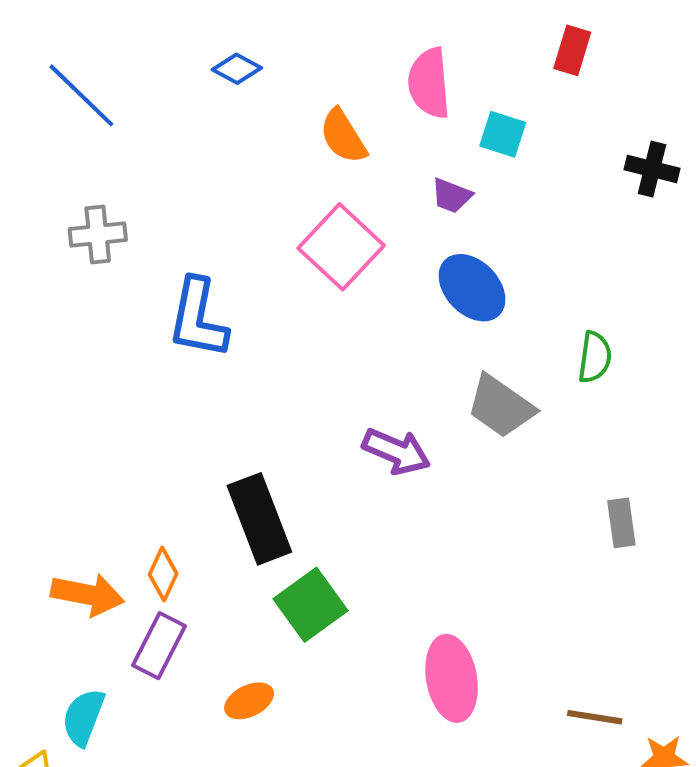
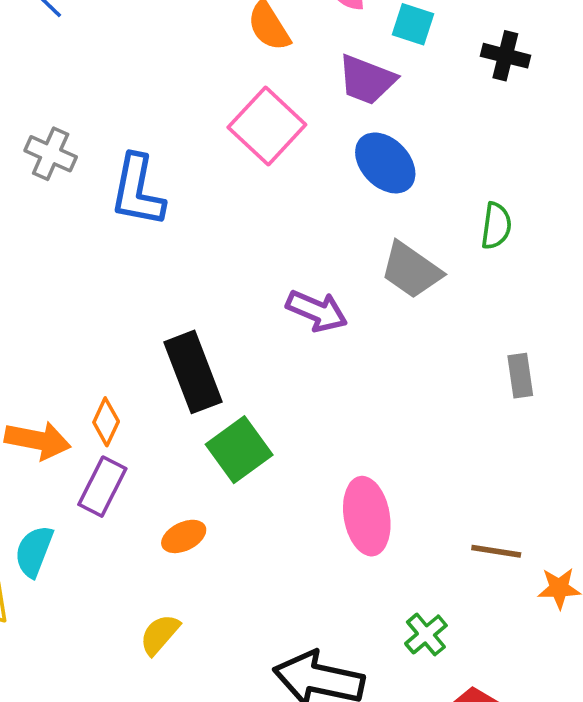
black cross: (652, 169) -> (505, 56), moved
purple trapezoid: (452, 196) -> (367, 80), size x1.6
gray cross: (98, 234) -> (51, 154), moved, turned 30

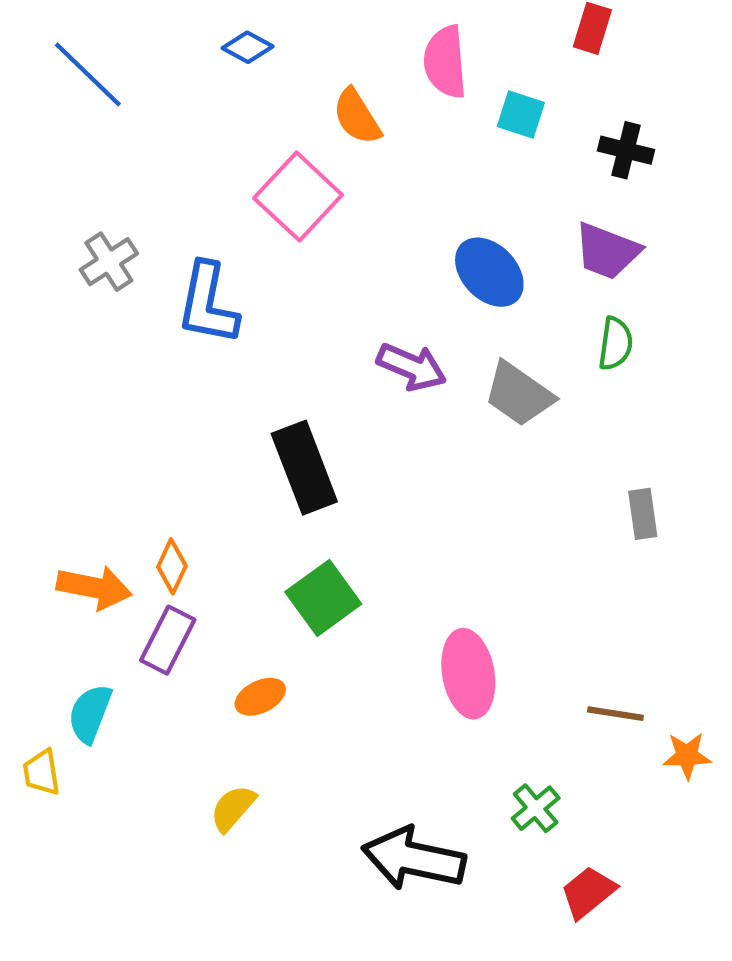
purple trapezoid: (367, 80) -> (607, 251), moved
pink square: (267, 126) -> (298, 196), moved
gray cross: (51, 154) -> (109, 262), turned 33
purple arrow: (317, 311) -> (412, 367), moved
black rectangle: (193, 372) -> (304, 468), moved

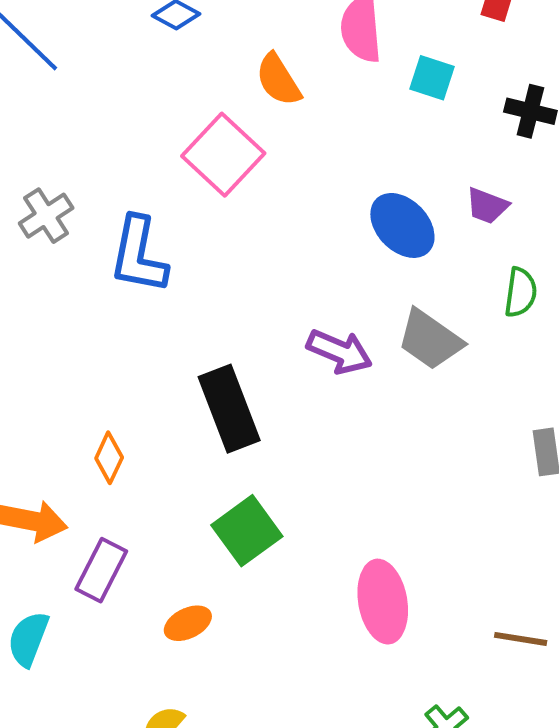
purple trapezoid: (607, 251) -> (487, 206), moved, size x0.7
purple arrow: (412, 367) -> (339, 351), moved
orange diamond: (172, 566) -> (109, 458), moved

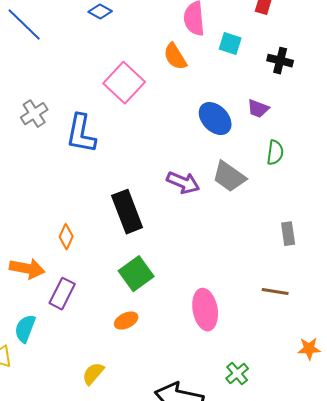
orange semicircle: (278, 80) -> (175, 57), moved
orange ellipse: (188, 623) -> (126, 321), moved
brown line: (521, 639) -> (275, 292), moved

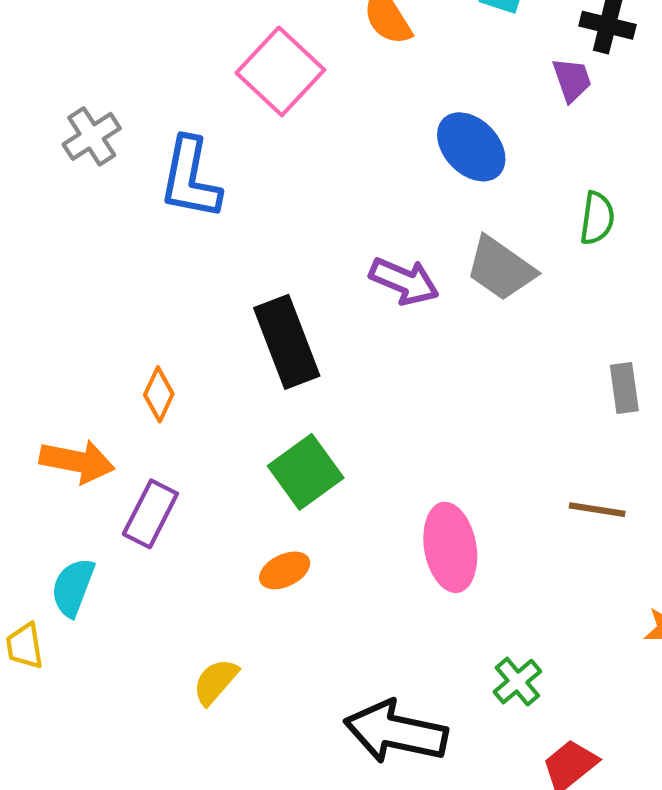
purple trapezoid: (258, 109) -> (572, 80), moved, turned -130

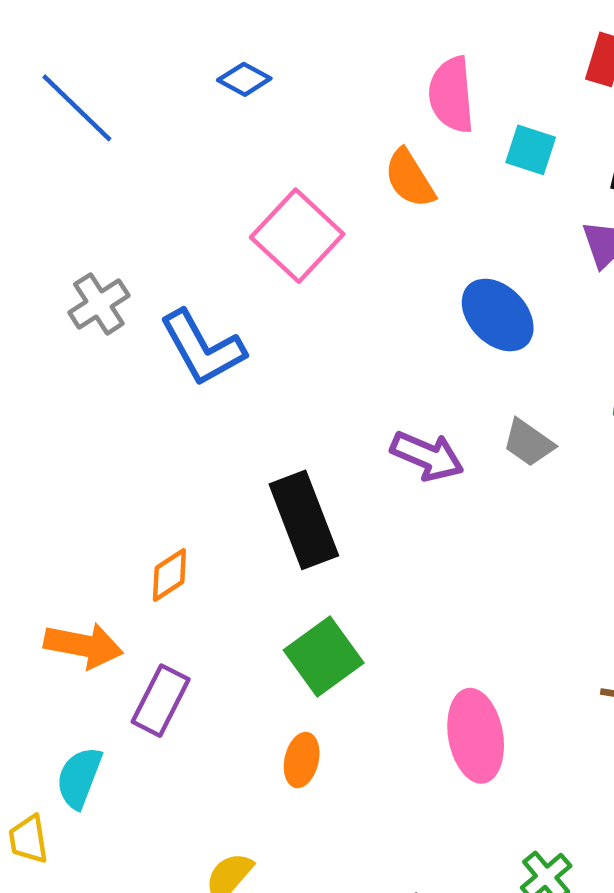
blue L-shape: (190, 178) -> (202, 348), turned -40
gray trapezoid: (501, 268) -> (529, 443), size x0.7
orange diamond: (159, 394) -> (169, 575), turned 32
orange ellipse: (285, 570) -> (302, 760), turned -51

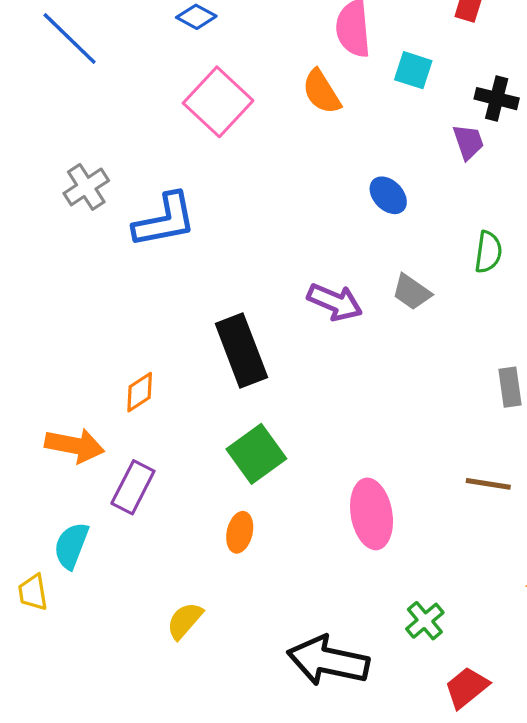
pink square: (297, 236) -> (218, 102), moved
blue ellipse: (498, 315) -> (388, 195), size x0.7
blue L-shape: (202, 348) -> (165, 220), turned -72

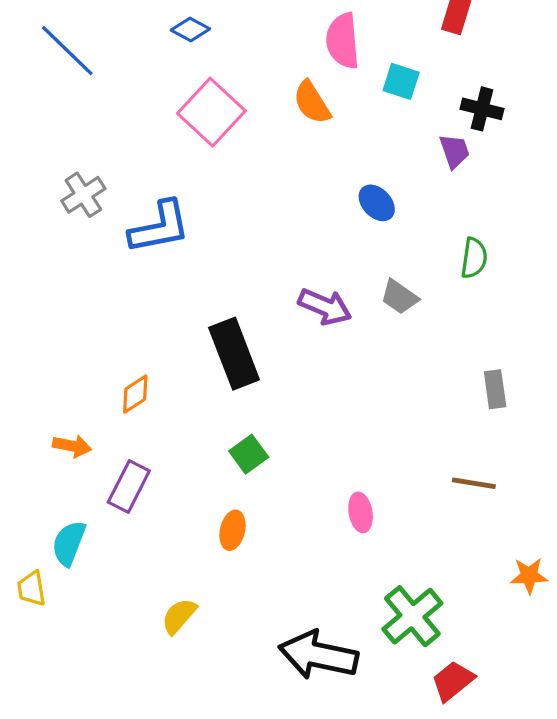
orange arrow: (75, 446) -> (72, 446), size x0.7
green square: (256, 454) -> (249, 454), size x0.7
pink ellipse: (372, 514) -> (361, 512), size x0.6
green cross: (425, 621) -> (412, 616), size x1.6

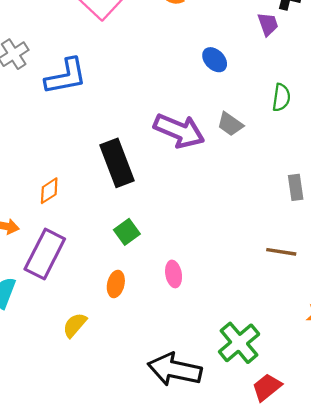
purple arrow: (325, 307) -> (179, 131), size x1.4
purple rectangle: (129, 486) -> (45, 254), size x1.4
pink ellipse: (361, 512) -> (174, 274), moved
yellow semicircle: (179, 616) -> (75, 325), moved

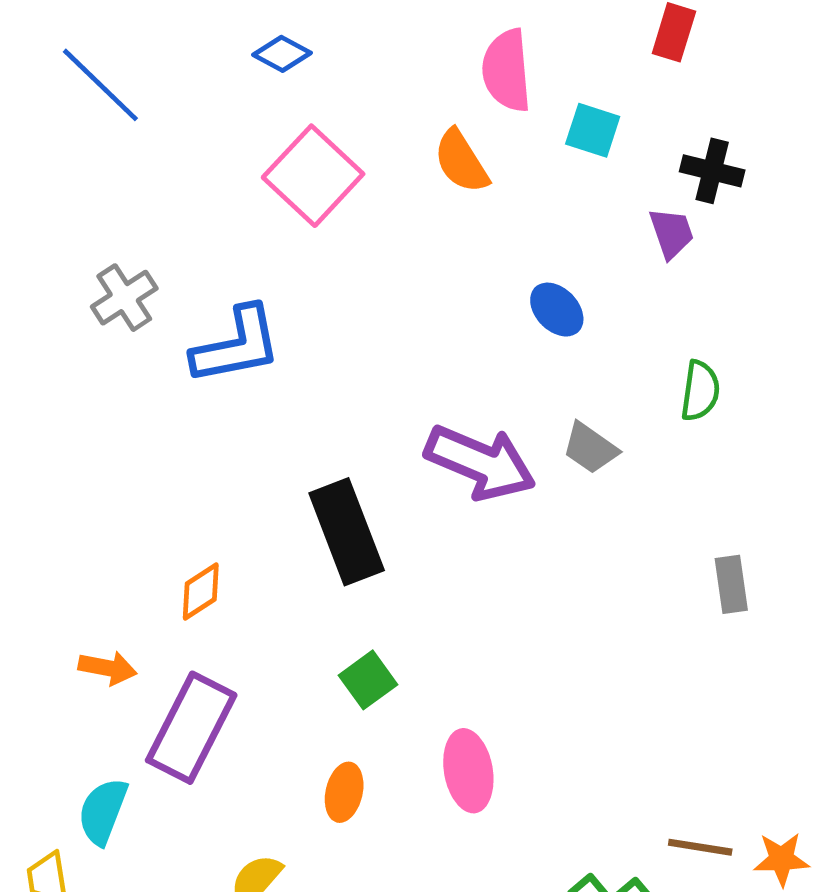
brown line: (281, 252) -> (700, 847), moved
pink ellipse: (174, 274) -> (468, 771), size x1.4

